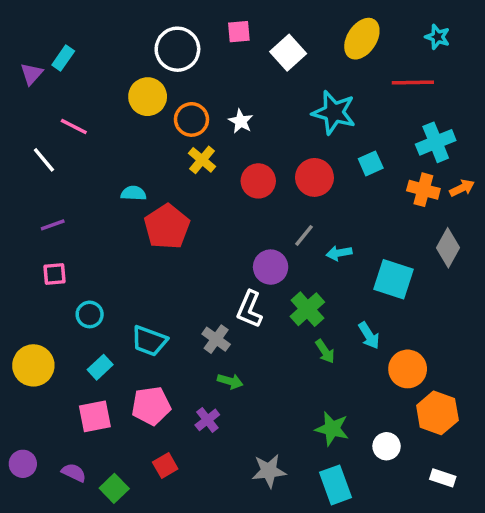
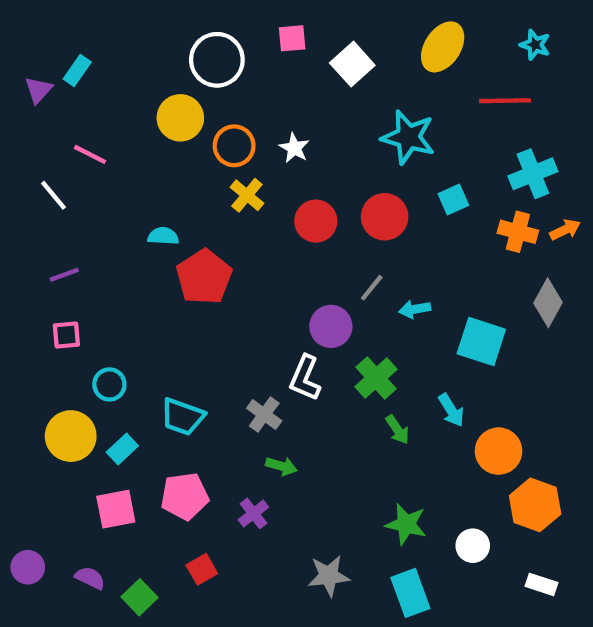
yellow circle: (33, 365) -> (71, 436), moved

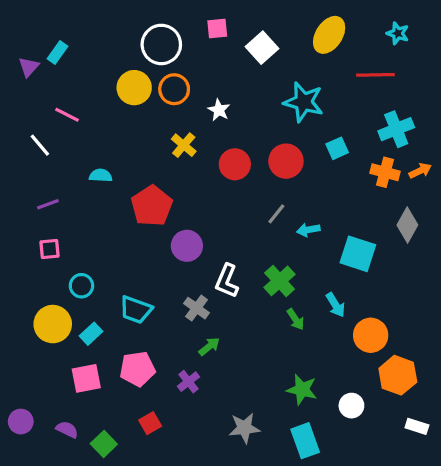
orange circle: (234, 146) -> (174, 89), moved
cyan semicircle: (163, 236) -> (101, 175), moved
purple circle: (331, 326) -> (187, 246), moved
green arrow: (281, 466) -> (209, 346), turned -55
white rectangle: (542, 584) -> (417, 426), moved

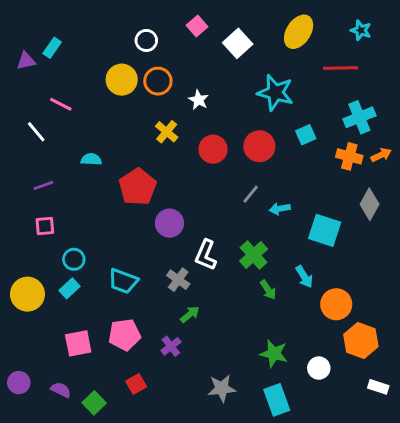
pink square: (217, 28) -> (197, 26), turned -36
white circle: (161, 44) -> (146, 40), size x0.6
purple triangle: (29, 67) -> (26, 61), turned 36
yellow circle: (53, 324) -> (27, 294), moved
cyan rectangle: (91, 334) -> (70, 288), moved

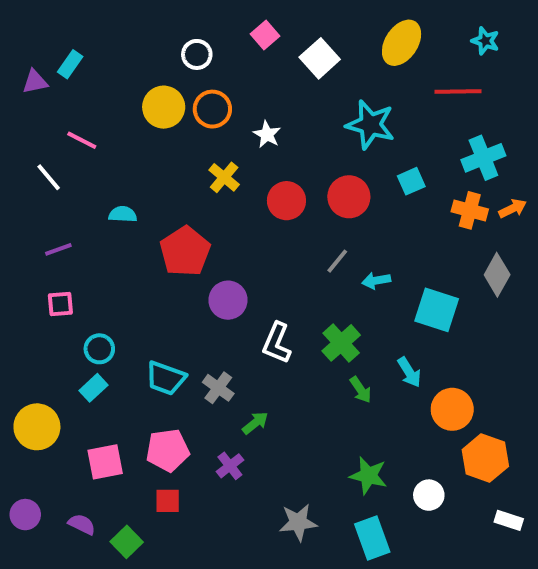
gray cross: (178, 280) -> (218, 388), moved
yellow circle: (27, 294) -> (37, 427), moved
red square: (136, 384) -> (168, 501), moved, turned 30

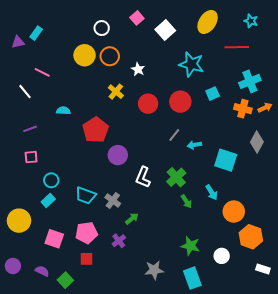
pink square: (105, 462) -> (54, 239), turned 30

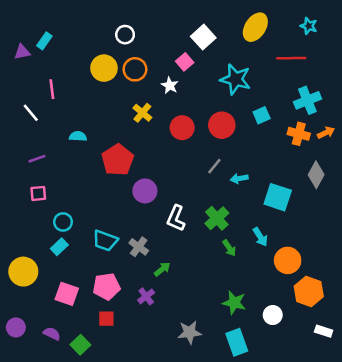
pink square: (137, 18) -> (185, 62), moved
pink line: (42, 72) -> (52, 89), turned 56

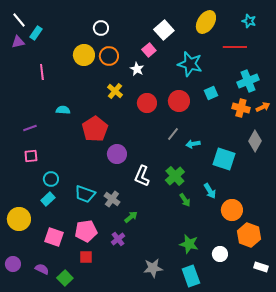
white line: (31, 113) -> (19, 20), moved

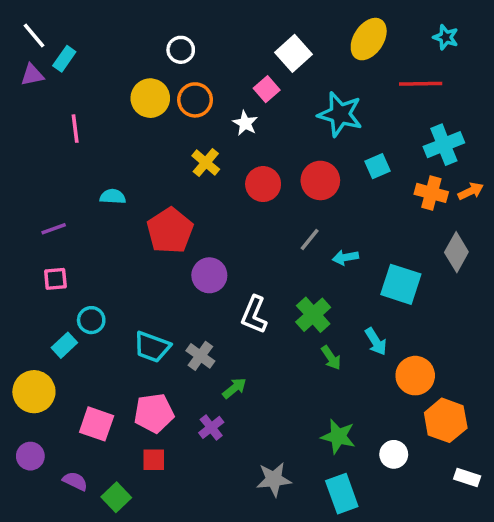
cyan rectangle: (48, 199) -> (64, 345), moved
purple circle: (13, 264) -> (30, 456), moved

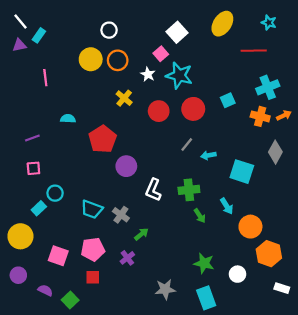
cyan star: (340, 114) -> (179, 75), moved
green cross: (313, 315) -> (189, 190), turned 36

